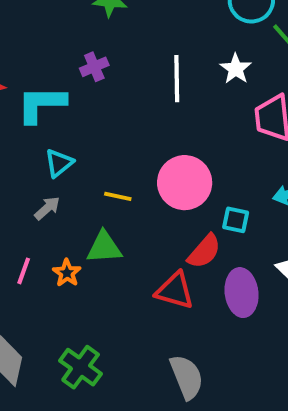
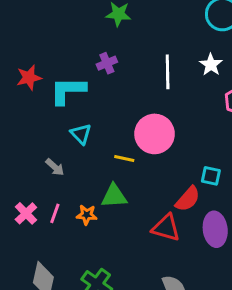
cyan triangle: (59, 163) -> (81, 134), turned -35
pink circle: (185, 183) -> (155, 134), moved
gray arrow: (47, 208) -> (55, 167), moved, turned 84
orange star: (67, 273) -> (87, 215), turned -30

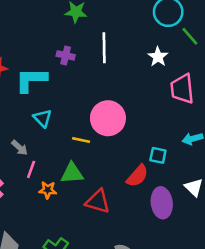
purple cross: (107, 63) -> (66, 55), turned 36
white line: (168, 72) -> (104, 48), moved
pink line: (55, 213) -> (31, 169), moved
red triangle: (166, 228) -> (98, 201), moved

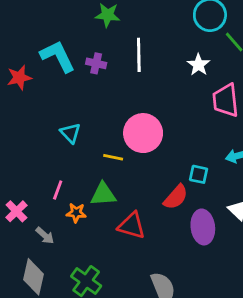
cyan L-shape: (31, 80) -> (58, 56), moved, turned 64
gray arrow: (20, 148) -> (45, 236), moved

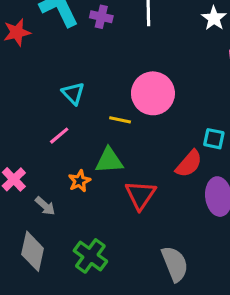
pink line: (58, 190) -> (59, 136), moved, turned 30
orange star: (76, 213) -> (79, 181), turned -30
red triangle: (132, 226) -> (140, 195), turned 48

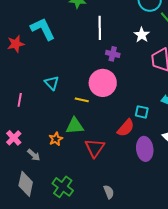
purple cross: (101, 17) -> (113, 54), moved
pink line: (59, 136) -> (20, 100), moved, turned -40
gray semicircle: (175, 264) -> (109, 192), moved, size x0.6

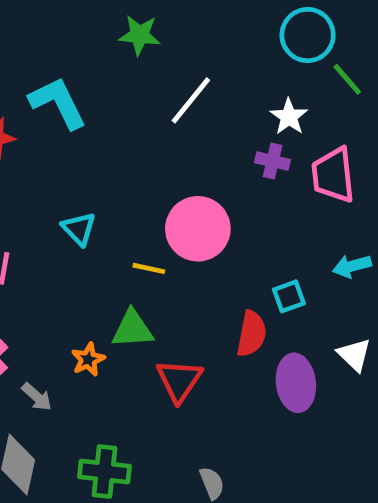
white line: (100, 28) -> (191, 100), turned 40
purple cross: (113, 54) -> (273, 161), moved
cyan square: (142, 112) -> (289, 296), turned -32
red semicircle: (126, 128) -> (252, 334), turned -30
green cross: (63, 187) -> (105, 471), turned -30

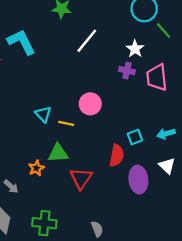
cyan triangle: (79, 229) -> (43, 114), moved
pink circle: (198, 229) -> (90, 104), size x0.7
cyan arrow: (352, 266) -> (166, 134), moved

